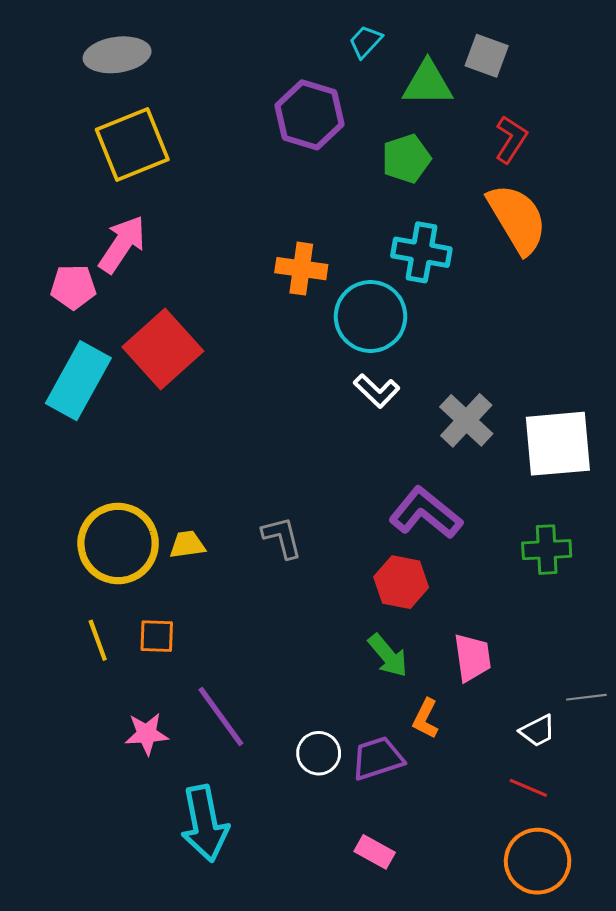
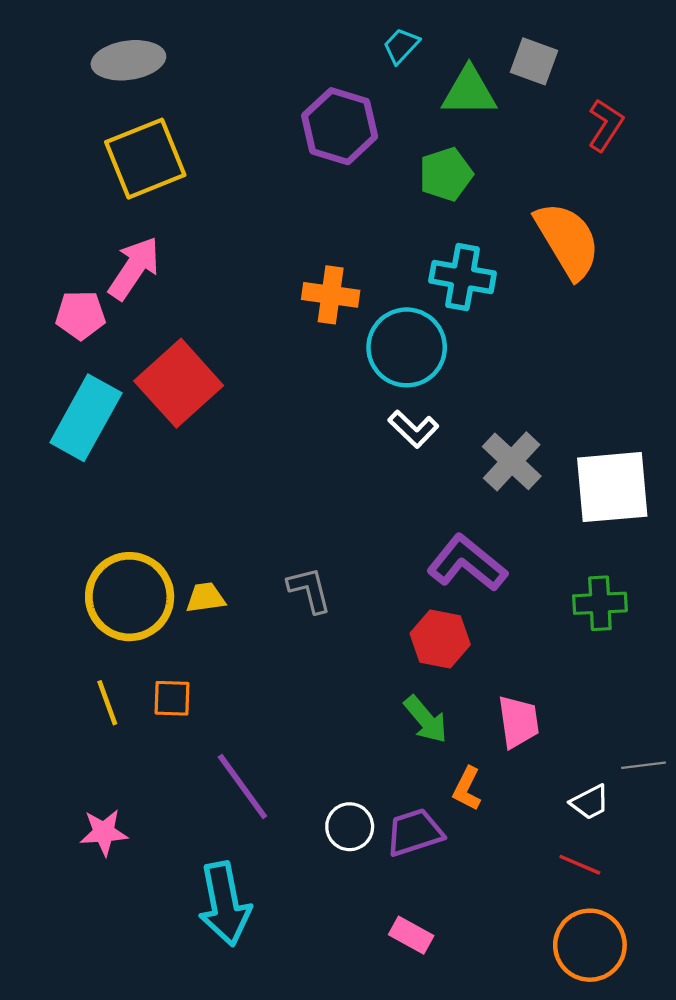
red L-shape: (511, 139) -> (606, 125), moved
pink star: (147, 734) -> (104, 832), moved

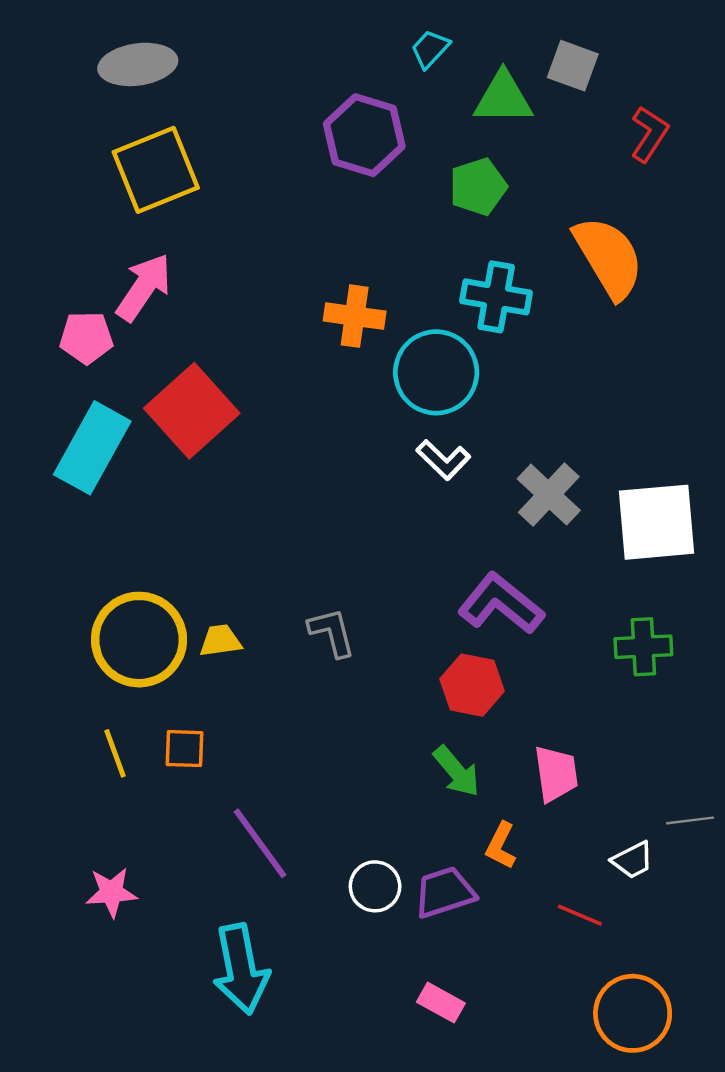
red line: (580, 865) -> (580, 915), moved

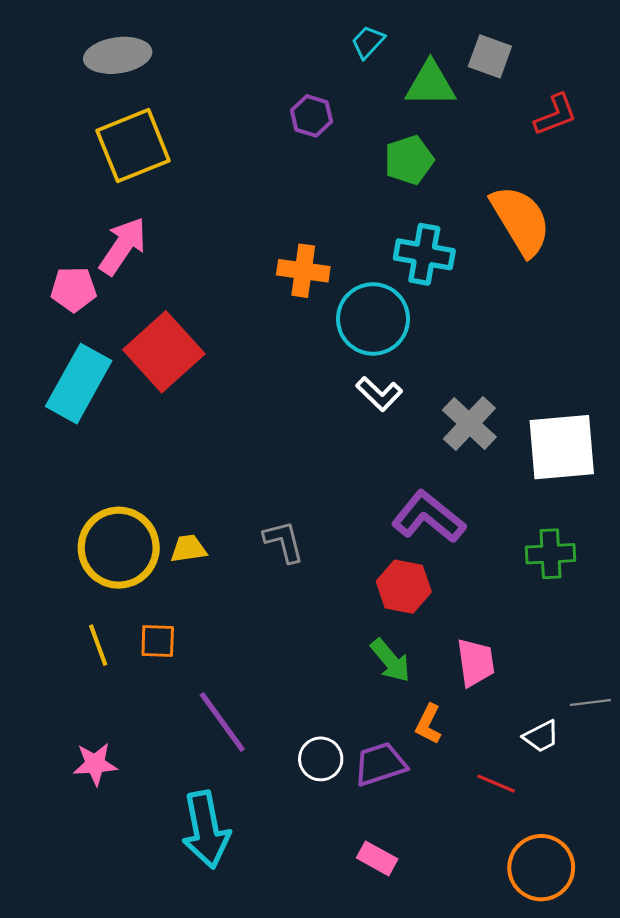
red L-shape: (649, 134) -> (556, 115), turned 36
purple hexagon: (364, 135) -> (311, 116), size x0.6

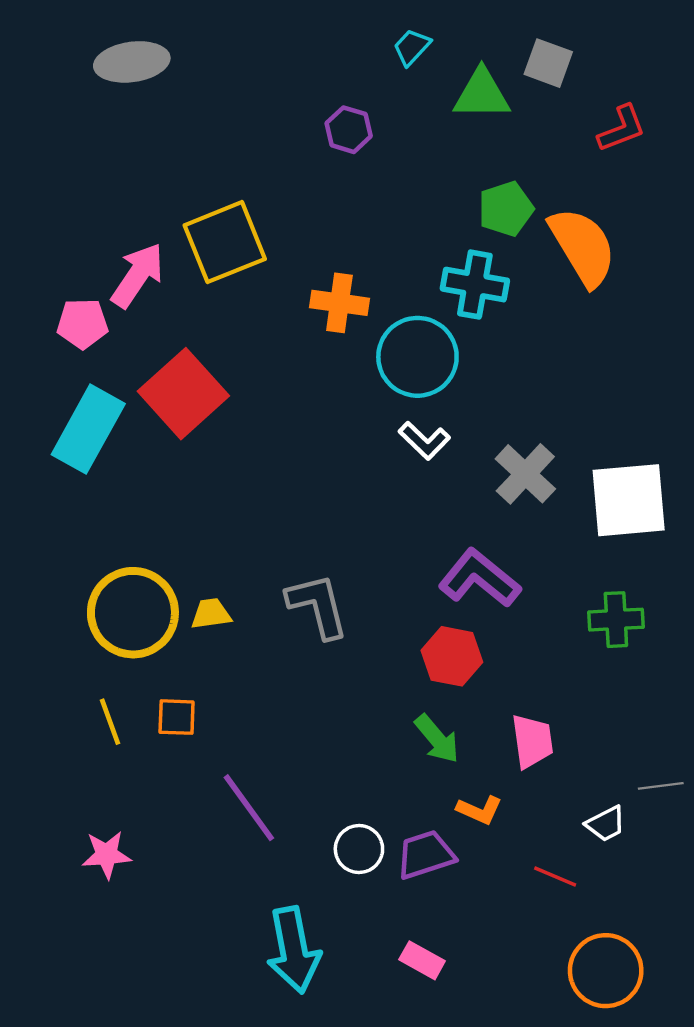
yellow square: (133, 146) -> (225, 242), moved
green pentagon: (409, 160) -> (506, 209), moved
gray L-shape: (284, 541) -> (318, 606), size x1.4
orange L-shape: (428, 724) -> (479, 810), turned -93
cyan arrow: (206, 830) -> (294, 950), moved

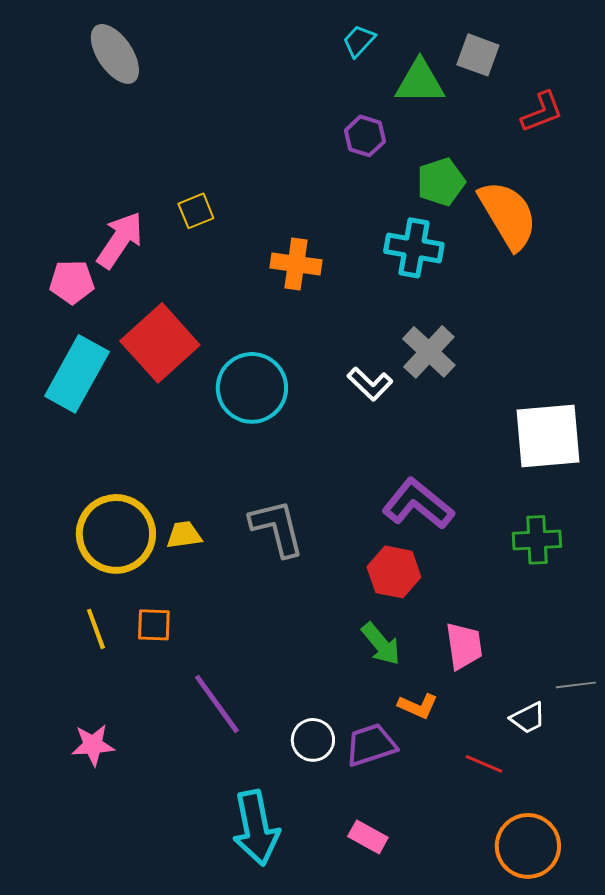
gray ellipse: (132, 62) -> (115, 54), turned 64
purple hexagon: (349, 130) -> (365, 136), moved
yellow square: (225, 242) -> (196, 211), size x0.5
cyan circle: (417, 357) -> (252, 388), moved
gray cross: (525, 474) -> (429, 352), moved

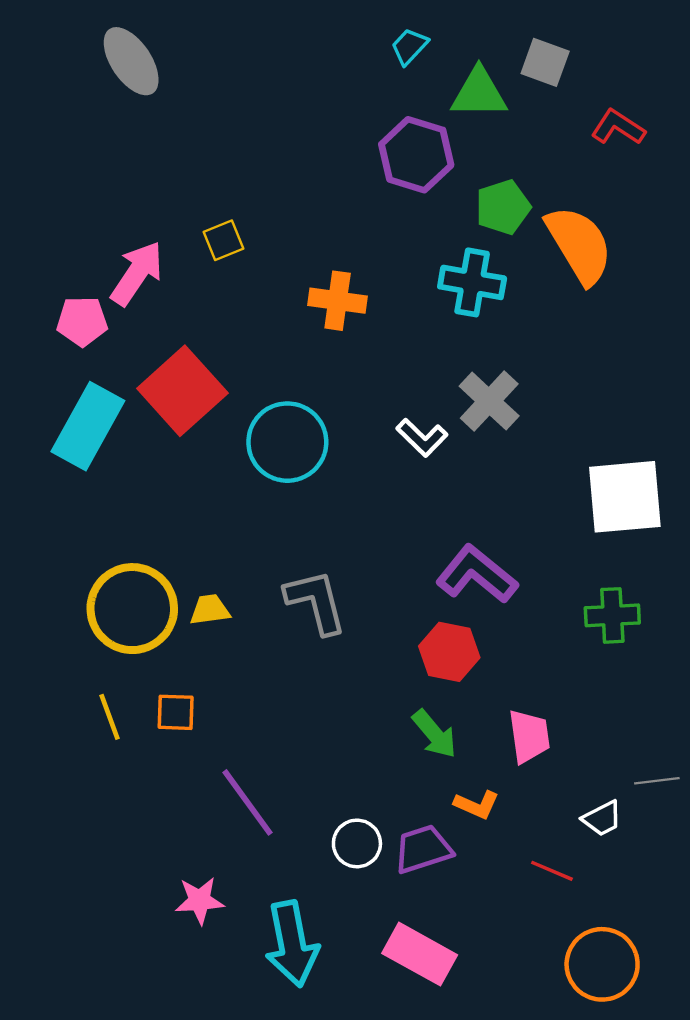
red L-shape: (542, 112) -> (618, 127), turned -126
purple hexagon: (365, 136) -> (416, 155), size x1.6
pink star: (93, 745) -> (200, 900), moved
pink rectangle: (368, 837) -> (420, 954), size x1.6

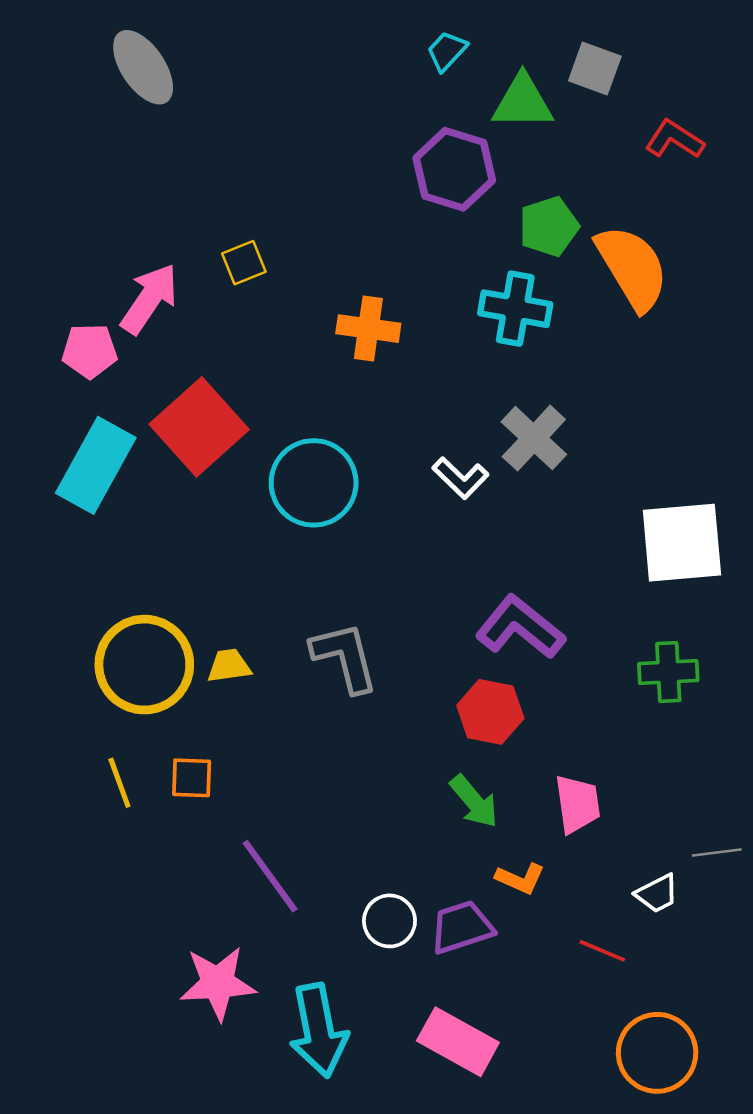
pink star: (200, 900) -> (218, 983), size x1.4

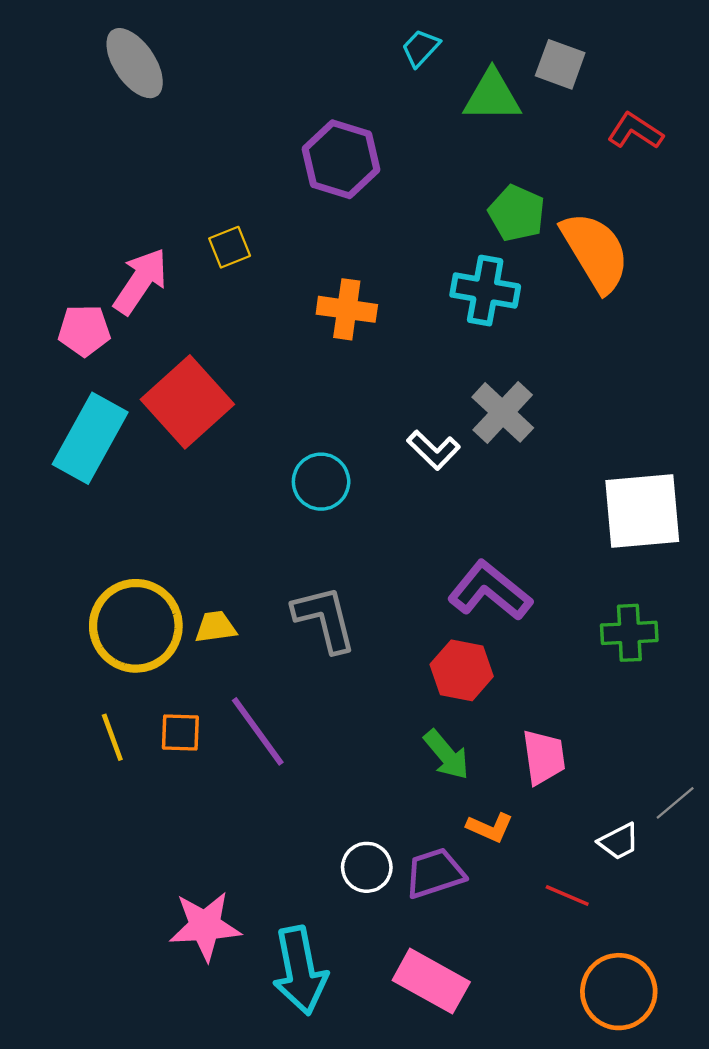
purple hexagon: (454, 169) -> (341, 159), moved
green pentagon: (549, 226) -> (517, 213), turned -30
cyan circle: (314, 483) -> (321, 482), moved, size x0.7
gray line: (717, 852) -> (675, 803), turned -33
purple line: (270, 876) -> (258, 731), moved

